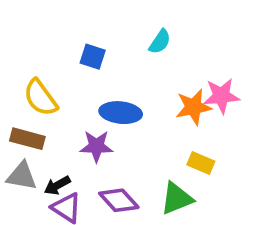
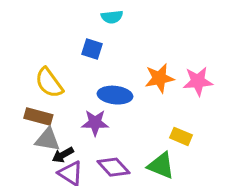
cyan semicircle: (160, 42) -> (112, 17), moved, turned 50
orange star: (193, 107) -> (159, 78), moved
gray triangle: (22, 176) -> (48, 140), moved
green triangle: (177, 198) -> (161, 166), turned 44

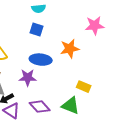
blue square: (92, 49) -> (37, 30), moved
pink star: (198, 81) -> (95, 26), moved

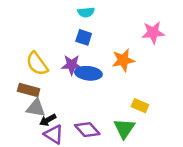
purple star: (28, 78) -> (72, 65), moved
green triangle: (71, 106) -> (124, 128), turned 42

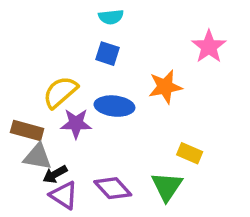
pink star: (153, 33) -> (209, 47), turned -30
yellow semicircle: (37, 64) -> (60, 92), moved, turned 85
purple star: (72, 65) -> (76, 124), moved

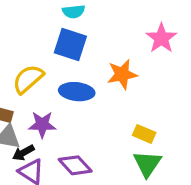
blue square: (107, 54) -> (70, 45), size x1.5
purple star: (76, 124) -> (42, 125), moved
green triangle: (167, 186) -> (147, 164), moved

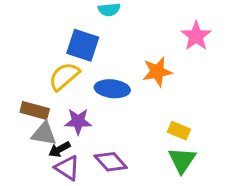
blue square: (70, 45) -> (83, 45), moved

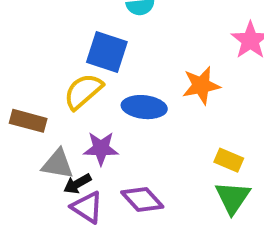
brown rectangle: (35, 110) -> (28, 121), moved

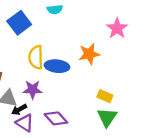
blue square: (107, 52) -> (19, 23), moved, turned 35
yellow semicircle: (83, 91) -> (36, 57), moved, turned -50

